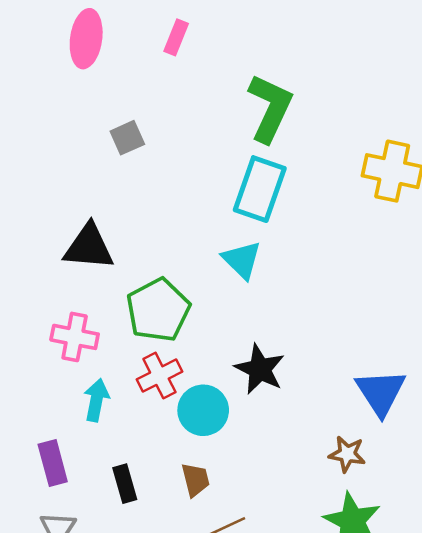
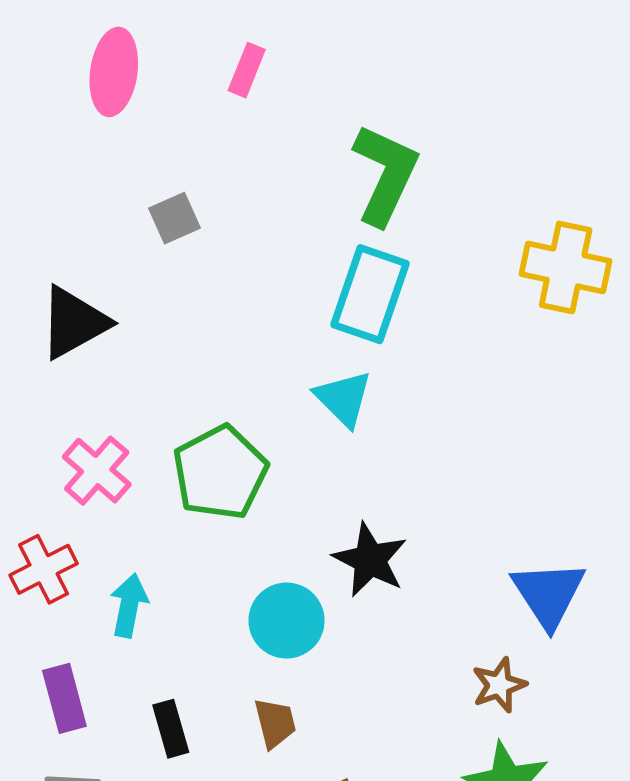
black triangle: (89, 247) -> (74, 323), moved, turned -34
pink cross: (75, 337) -> (97, 471), moved, turned 30
red cross: (159, 376) -> (44, 569), moved
brown star: (347, 454) -> (499, 685), turned -30

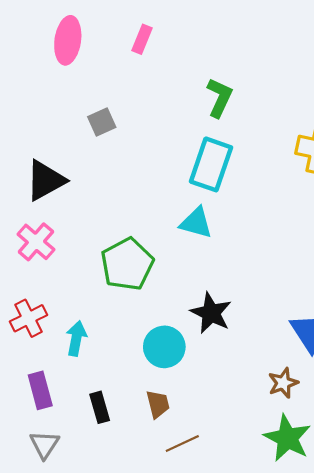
green L-shape: (385, 174) -> (219, 98), size x0.7
cyan triangle: (343, 398) -> (196, 223), turned -30
pink cross: (97, 471) -> (36, 242), moved

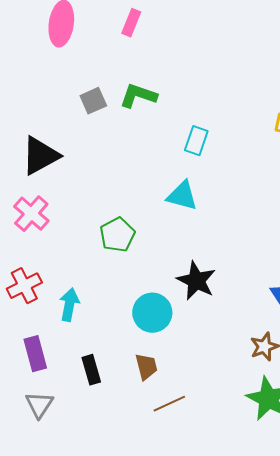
green L-shape: (219, 98) -> (138, 96), moved, turned -96
cyan rectangle: (211, 164) -> (196, 141), size x0.6
green pentagon: (127, 264) -> (117, 235), size x0.7

